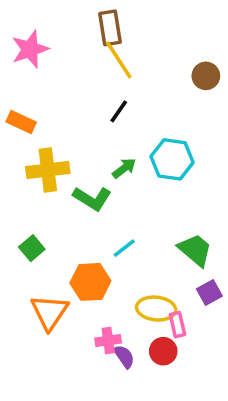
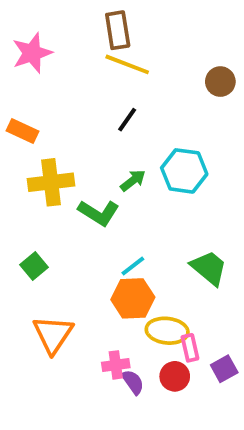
yellow line: (119, 60) -> (127, 64), turned -36
orange hexagon: (90, 282) -> (133, 298), moved
purple square: (209, 293) -> (224, 369), moved

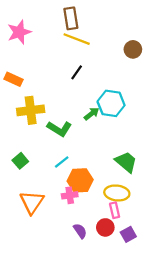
green arrow: (133, 180) -> (92, 114), moved
cyan line: (133, 266) -> (62, 162), moved
yellow ellipse: (167, 331) -> (117, 193), moved
pink cross: (116, 365) -> (70, 195), moved
purple square: (224, 369) -> (128, 234), moved

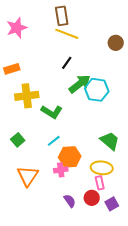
orange rectangle: (13, 79) -> (12, 69), turned -42
green arrow: (92, 114) -> (80, 84), moved, size x1.6

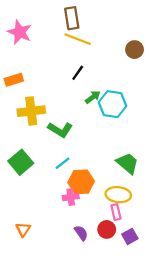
pink star: (17, 28) -> (20, 32), turned -30
green arrow: (80, 84) -> (93, 97), size x0.6
green square: (18, 140) -> (21, 162), size x1.5
orange triangle: (28, 176) -> (23, 229), moved, size x0.6

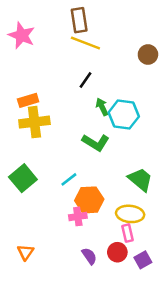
orange rectangle: (14, 80) -> (28, 100), moved
green arrow: (93, 97) -> (102, 107), turned -77
green L-shape: (60, 130) -> (96, 143), moved

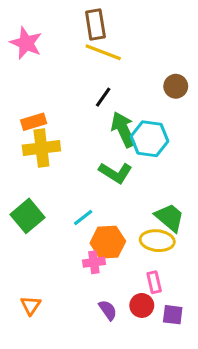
brown circle: (148, 54) -> (176, 86), moved
green arrow: (102, 107) -> (123, 129), size x1.6
yellow ellipse: (130, 214) -> (157, 241), moved
purple square: (143, 260) -> (173, 315), turned 36

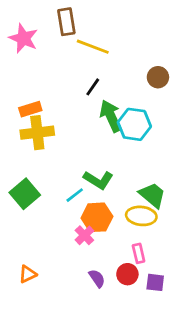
brown rectangle: (95, 24) -> (66, 22), moved
green L-shape: (116, 173) -> (98, 180), moved
pink cross: (94, 262) -> (84, 235), turned -36
orange triangle: (31, 305) -> (28, 274), turned 30

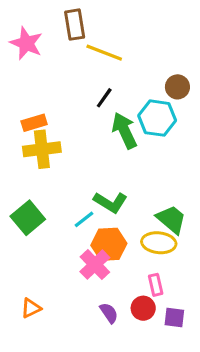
cyan hexagon: (134, 124) -> (157, 118), moved
pink cross: (84, 235) -> (95, 265), size x1.4

